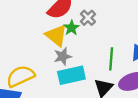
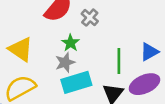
green star: (71, 28) -> (70, 43), moved
yellow triangle: (56, 35) -> (21, 49), moved

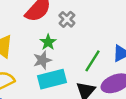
green line: (119, 61) -> (93, 61), turned 30

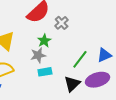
cyan rectangle: (52, 79) -> (45, 72), size x0.6

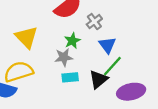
blue triangle: (104, 55) -> (107, 45), moved, turned -49
black triangle: (72, 84) -> (98, 79), moved

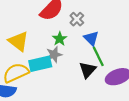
green line: (112, 66) -> (98, 56), turned -60
cyan rectangle: (70, 77) -> (40, 64), moved, size x1.5

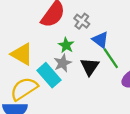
cyan rectangle: (40, 64) -> (49, 75), turned 70
black triangle: (87, 70) -> (90, 67), moved

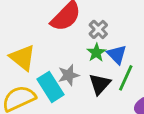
green star: (66, 45) -> (96, 53), moved
green line: (111, 58) -> (126, 78), turned 50

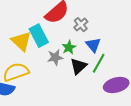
green star: (96, 53) -> (69, 47), moved
cyan rectangle: (50, 87) -> (39, 36), moved

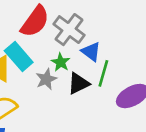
gray cross: (81, 25) -> (69, 30), size x1.6
black triangle: (78, 66) -> (78, 83), turned 30

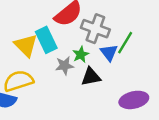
gray cross: (69, 30) -> (95, 29), turned -32
green line: (103, 73) -> (125, 43), moved

